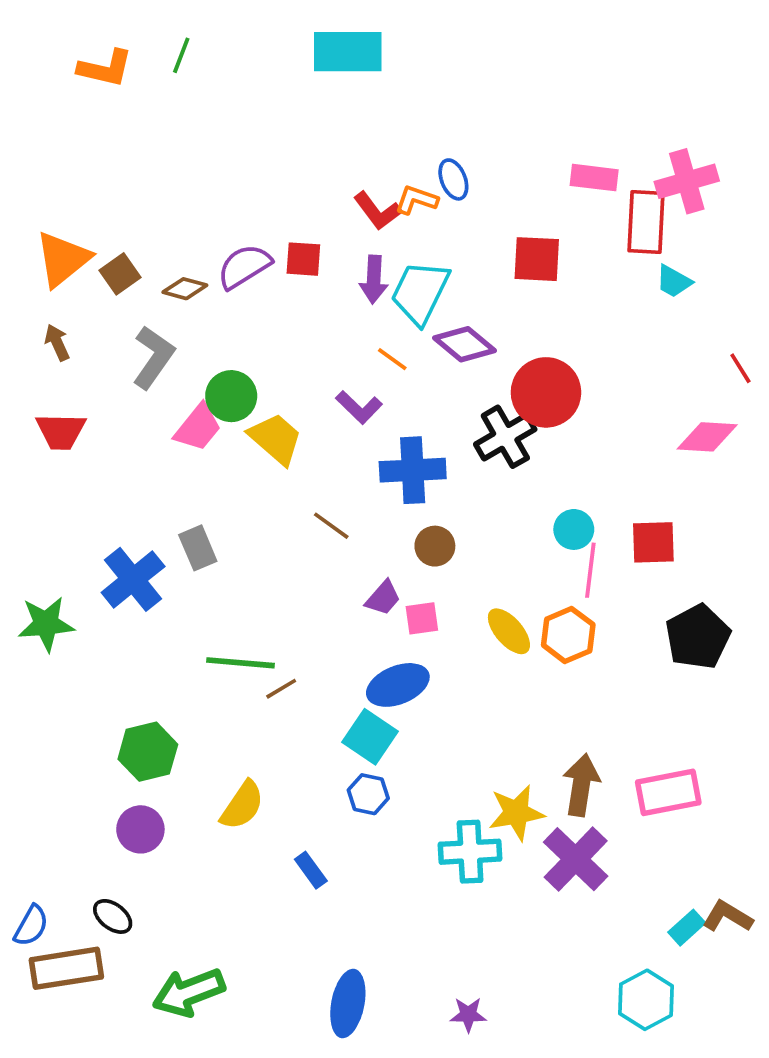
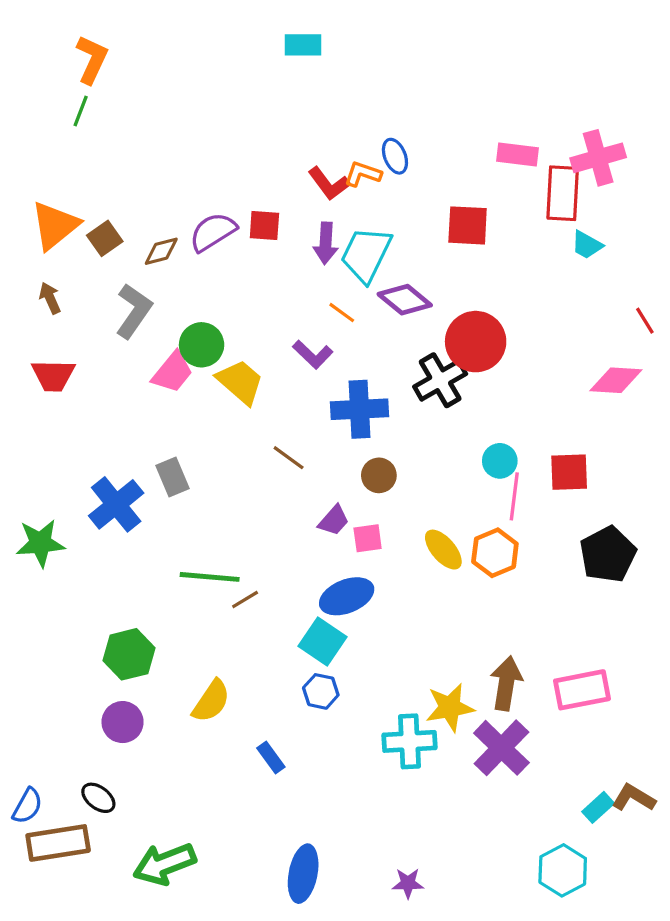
cyan rectangle: (348, 52) -> (303, 45), size x0.6
green line: (181, 55) -> (81, 111), moved
orange L-shape: (105, 68) -> (92, 59), turned -78
brown diamond: (185, 289) -> (161, 251), turned -30

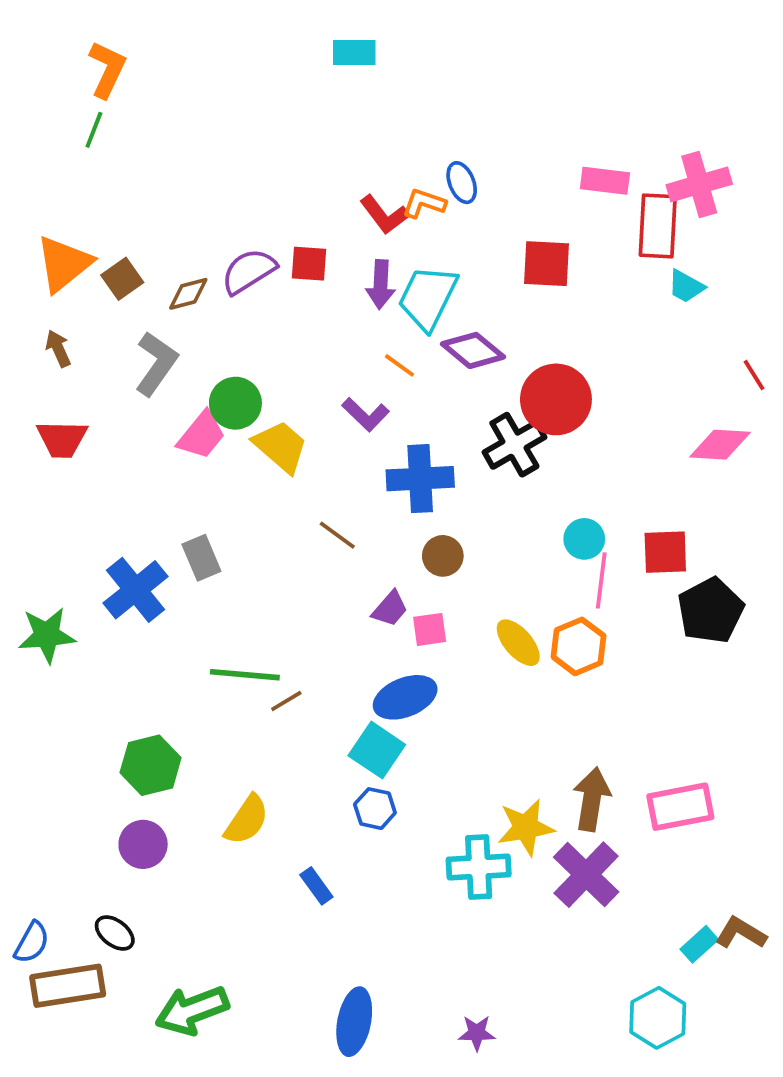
black pentagon: (608, 554) -> (711, 611), moved

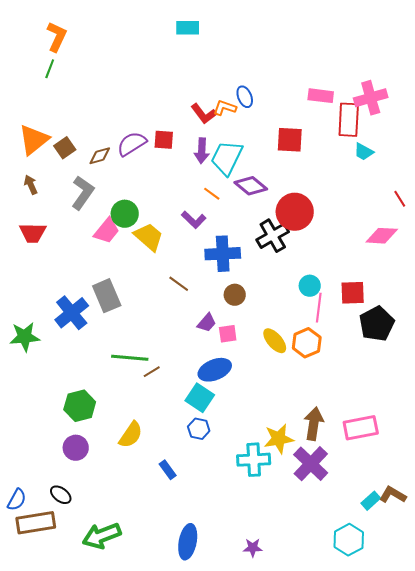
gray rectangle: (201, 558) -> (107, 296), size x1.4

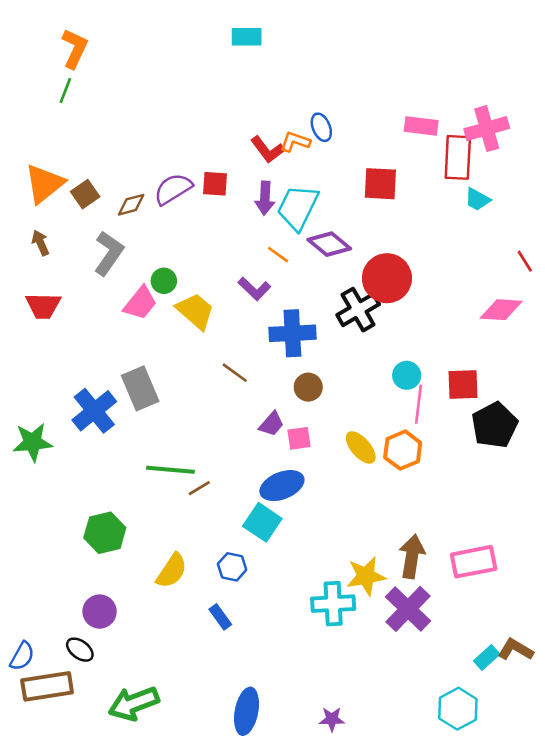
green circle: (125, 214) -> (164, 281), size x0.7
blue hexagon: (199, 429) -> (232, 567), moved
purple circle: (76, 448) -> (100, 612), moved

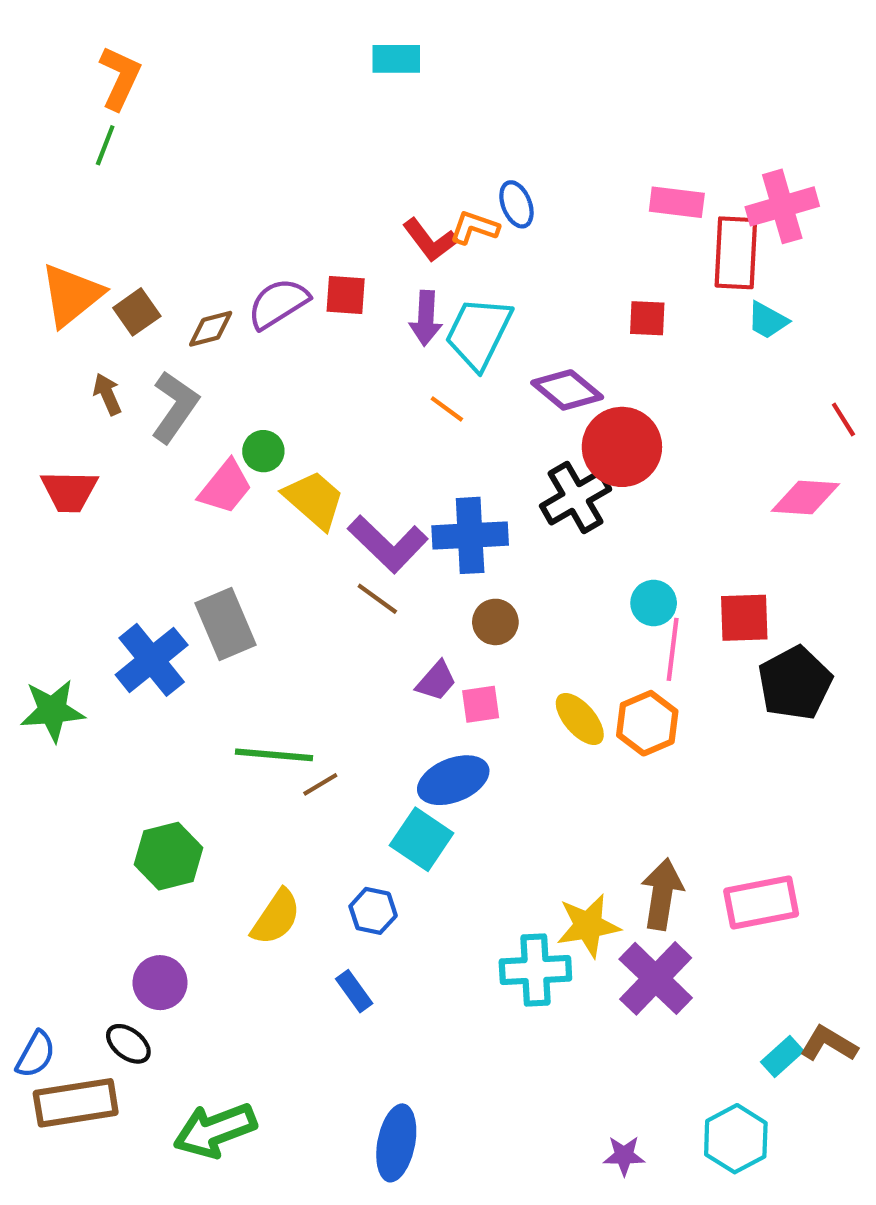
red square: (380, 184) -> (647, 318), moved, size x0.7
brown arrow: (40, 243) -> (107, 394), moved
purple diamond: (329, 244) -> (567, 390), moved
purple L-shape: (254, 289) -> (388, 544), moved, size x1.5
purple star: (332, 719) -> (624, 1156), moved

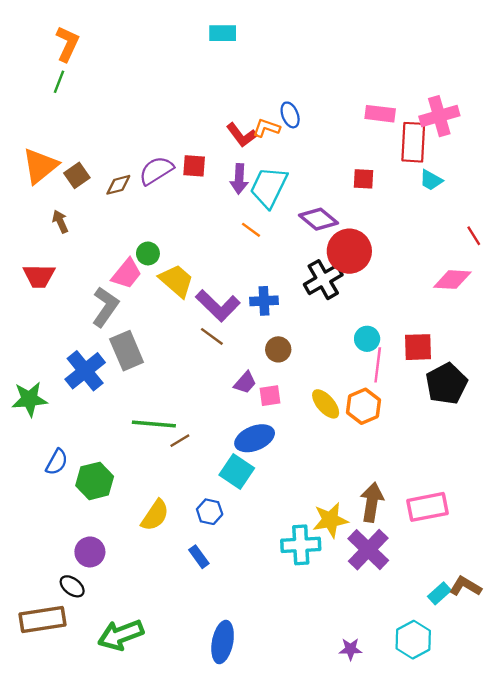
gray L-shape: (175, 407) -> (105, 307), moved
blue cross: (470, 535) -> (264, 301), size x0.7
blue semicircle: (36, 1054) -> (57, 462), moved

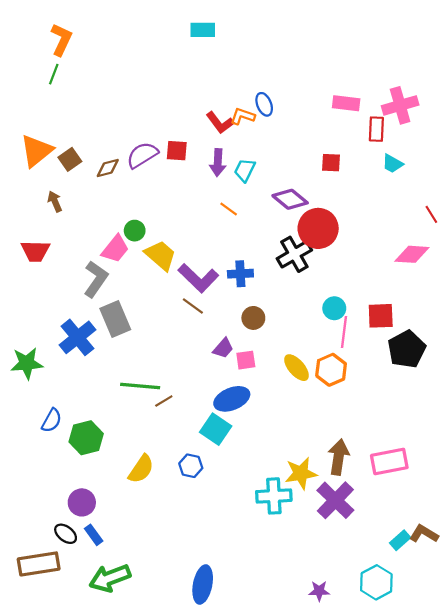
red rectangle: (413, 142) -> (376, 129), size x0.7
cyan trapezoid: (269, 187) -> (245, 170), size x0.6
blue rectangle: (199, 557) -> (94, 535), moved

